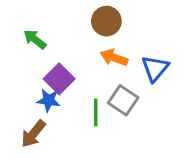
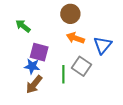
purple square: (59, 79) -> (39, 52), turned -30
brown arrow: (33, 134) -> (34, 84), moved

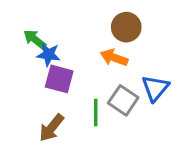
brown circle: (70, 14) -> (126, 27), moved
blue triangle: (103, 45) -> (155, 88), moved
blue star: (32, 66) -> (48, 55), moved

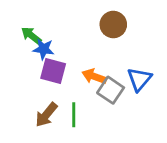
orange arrow: (114, 58) -> (94, 76), moved
green line: (96, 112) -> (74, 115), moved

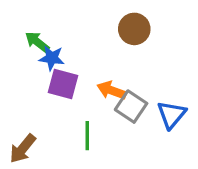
blue triangle: (139, 79) -> (171, 115), moved
brown arrow: (46, 115) -> (23, 149), moved

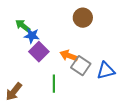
purple square: (63, 84) -> (39, 52), turned 30
blue triangle: (171, 115) -> (106, 71), turned 36

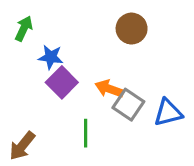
green arrow: (23, 26) -> (24, 29), moved, turned 77

